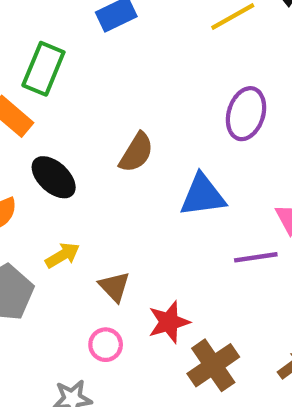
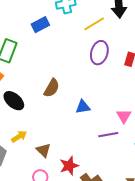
purple ellipse: (246, 114) -> (99, 53), moved
blue triangle: (203, 195) -> (83, 107), size x0.7

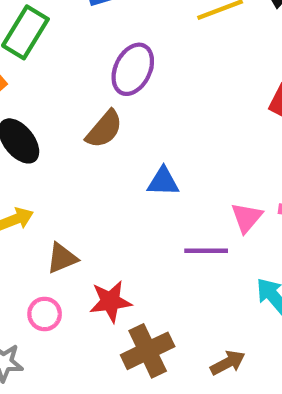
purple ellipse: (99, 53) -> (133, 69), moved
brown triangle: (43, 150) -> (62, 258), turned 42

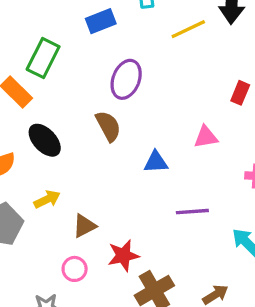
brown semicircle: (104, 129) -> (108, 126), turned -64
pink triangle: (247, 218) -> (206, 137), moved, turned 45

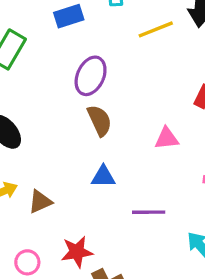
brown semicircle: (108, 126) -> (100, 121), moved
blue triangle: (156, 162) -> (103, 177), moved
brown triangle: (84, 226) -> (40, 202), moved

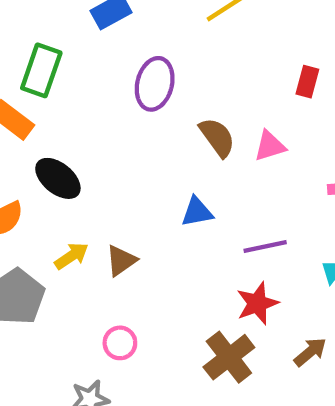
brown semicircle: (100, 121) -> (217, 137), moved
red star: (77, 252) -> (257, 303), moved

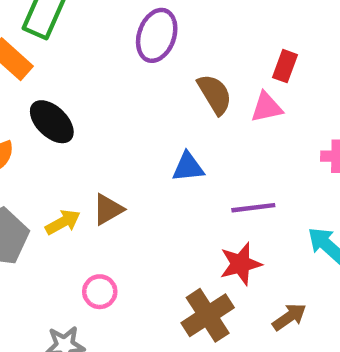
red rectangle: (307, 82) -> (285, 66), moved
yellow arrow: (71, 256) -> (63, 222), moved

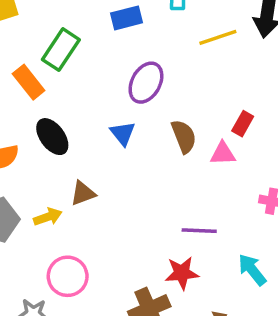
blue triangle: (188, 167) -> (123, 133), moved, turned 48
brown triangle: (108, 209) -> (83, 193), moved
pink circle: (100, 292) -> (68, 276), size x1.5

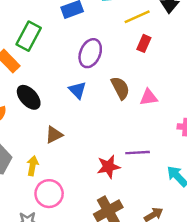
red rectangle: (243, 124) -> (144, 43), moved
yellow arrow: (48, 217) -> (33, 166), moved, turned -54
red star: (182, 273) -> (108, 167), moved

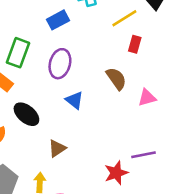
purple ellipse: (90, 53) -> (60, 64), moved
brown semicircle: (120, 88) -> (116, 79), moved

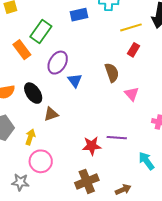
purple ellipse: (60, 64) -> (58, 63), moved
pink triangle: (147, 98) -> (132, 94), turned 49
black ellipse: (26, 114) -> (33, 93), moved

